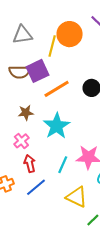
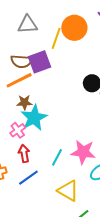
orange line: (57, 89) -> (19, 80), moved
cyan star: (57, 126) -> (34, 118), moved

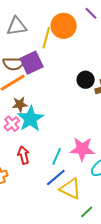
pink cross: (18, 130) -> (12, 124), moved
blue line: (28, 178) -> (56, 177), moved

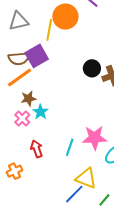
cyan star: (31, 119) -> (40, 112), size x0.6
blue line: (56, 177) -> (74, 194), moved

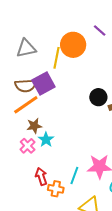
orange cross: (14, 171) -> (56, 189), moved, turned 35

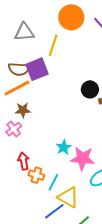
orange circle: (73, 45) -> (71, 17), moved
cyan star: (46, 140) -> (64, 147), moved
cyan line: (74, 176) -> (53, 182), moved

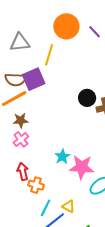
pink cross: (14, 129) -> (21, 139), moved
cyan line: (53, 182) -> (46, 208), moved
yellow triangle: (68, 197) -> (69, 206), size x0.6

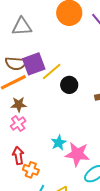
yellow line: (49, 55) -> (52, 71), moved, turned 30
black circle: (87, 98) -> (69, 85), moved

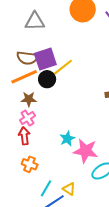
black circle: (69, 85) -> (47, 79), moved
red arrow: (18, 155) -> (24, 136), moved
orange cross: (31, 170) -> (30, 164), moved

